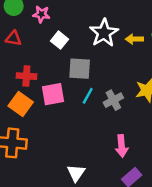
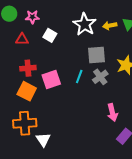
red triangle: (14, 38) -> (22, 39), moved
gray square: (80, 69) -> (97, 55), moved
white triangle: (76, 173) -> (43, 140), moved

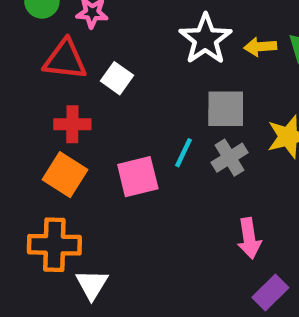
white square: (50, 35) -> (117, 78), moved
red triangle: (22, 39) -> (65, 60), size x1.5
pink square: (51, 79) -> (138, 177), moved

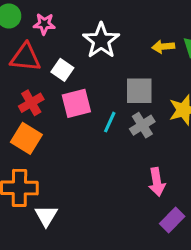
white star: (205, 39) -> (101, 41), moved
red cross: (72, 124) -> (31, 103), turned -30
pink square: (138, 177) -> (76, 103), moved

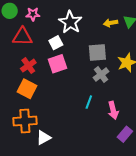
white square: (62, 70) -> (56, 43), moved, turned 32
cyan line: (110, 122) -> (89, 102), moved
white triangle: (46, 216) -> (44, 138), turned 35

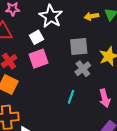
pink arrow: (113, 110) -> (105, 98), moved

